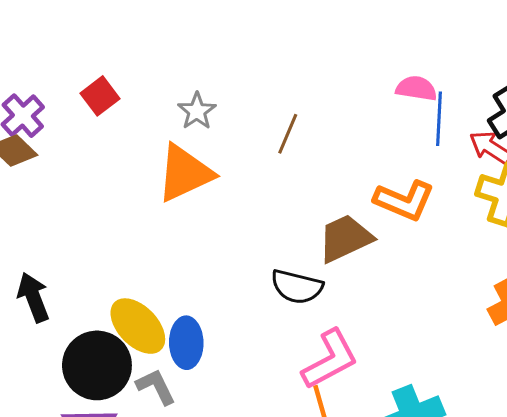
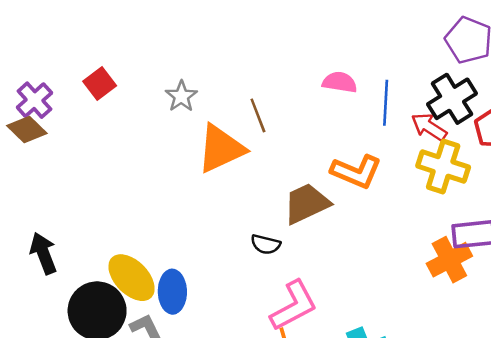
pink semicircle: (416, 88) -> (340, 82), moved
brown line: (288, 134) -> (258, 115), turned -44
orange triangle: (185, 173) -> (221, 149), moved
black semicircle: (297, 287) -> (266, 244), size x0.7

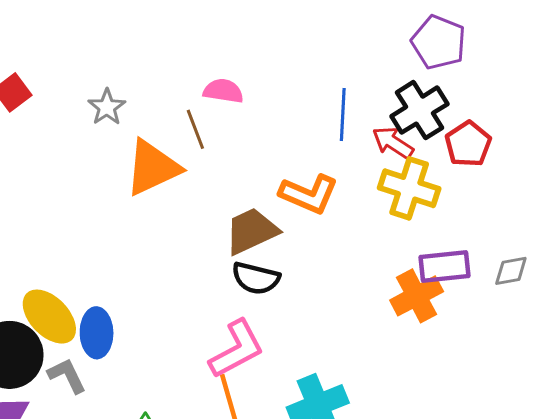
pink semicircle: (340, 82) -> (223, 91), moved
black semicircle: (266, 244) -> (256, 278), moved, size x1.4

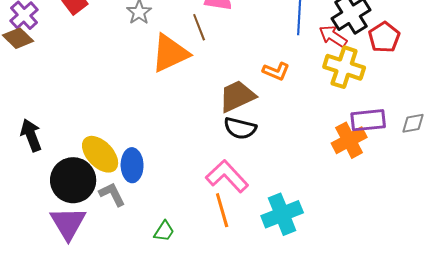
orange L-shape: (309, 194) -> (276, 71), size x0.7
pink L-shape: (237, 349) -> (227, 176), turned -105

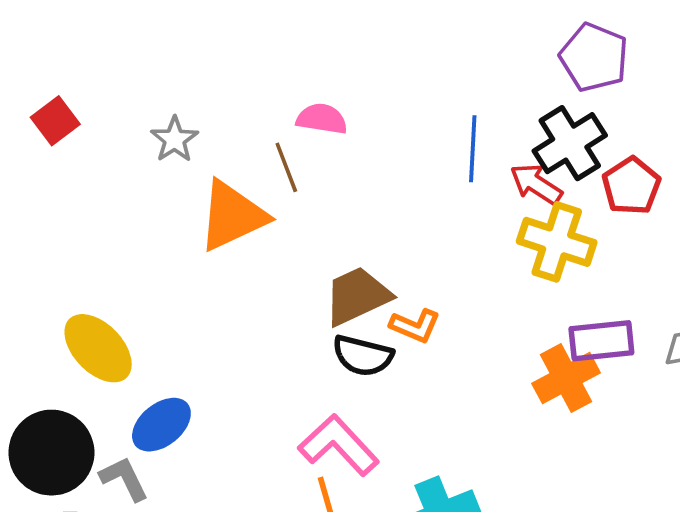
orange L-shape: (276, 71) -> (415, 326), moved
yellow ellipse: (100, 154) -> (98, 348), moved
blue ellipse: (132, 165) -> (161, 425), turned 52

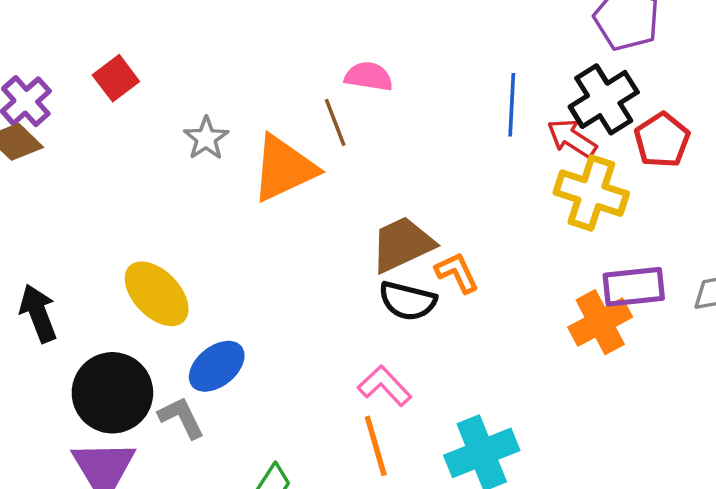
gray star: (174, 139) -> (206, 138), moved
orange L-shape: (415, 326) -> (457, 273), turned -138
pink L-shape: (339, 445) -> (385, 386), size x0.7

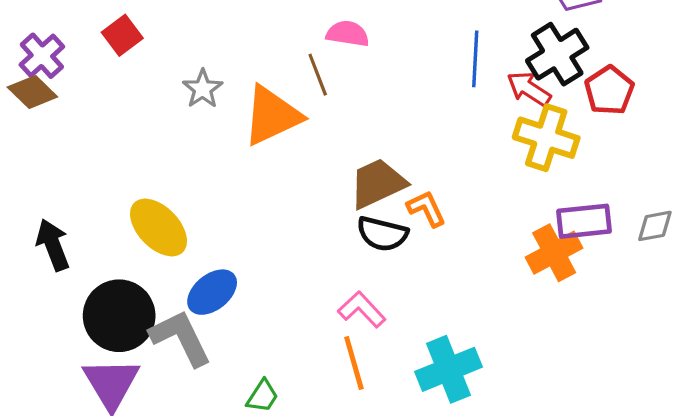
gray L-shape: (181, 418) -> (181, 338), size x1.5

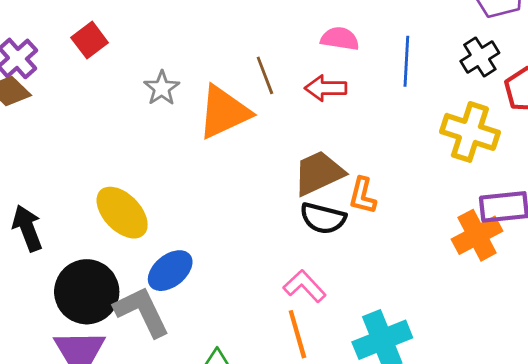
pink semicircle: (348, 34) -> (340, 39), moved
black cross: (557, 54) -> (480, 57), size x0.7
red arrow: (529, 89) -> (326, 88), moved, turned -33
orange L-shape: (426, 209) -> (362, 196), turned -141

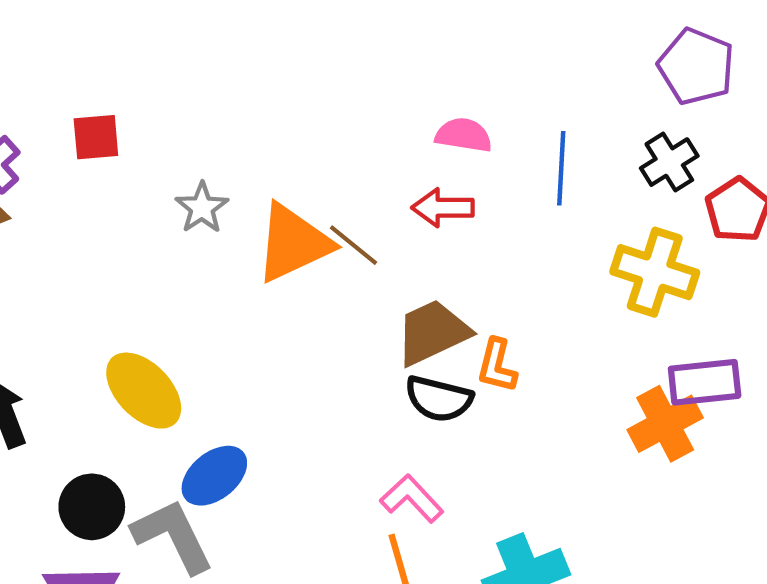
red square: (90, 40) -> (96, 137), turned 32
brown line: (265, 75) -> (354, 245), moved, turned -30
black circle: (87, 292) -> (92, 507), size x0.7

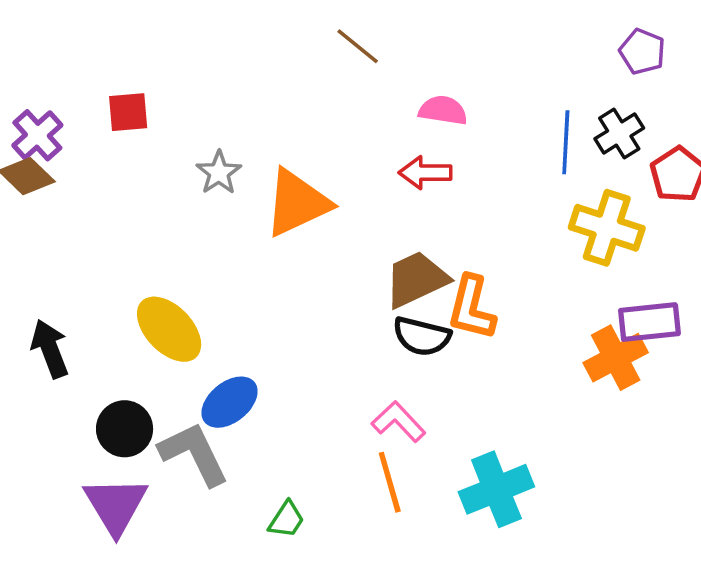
purple pentagon: (696, 66) -> (642, 52), size x0.7
blue line: (561, 168) -> (566, 142), moved
brown line: (354, 245) -> (358, 46), moved
orange L-shape: (497, 366) -> (472, 308), size x1.4

